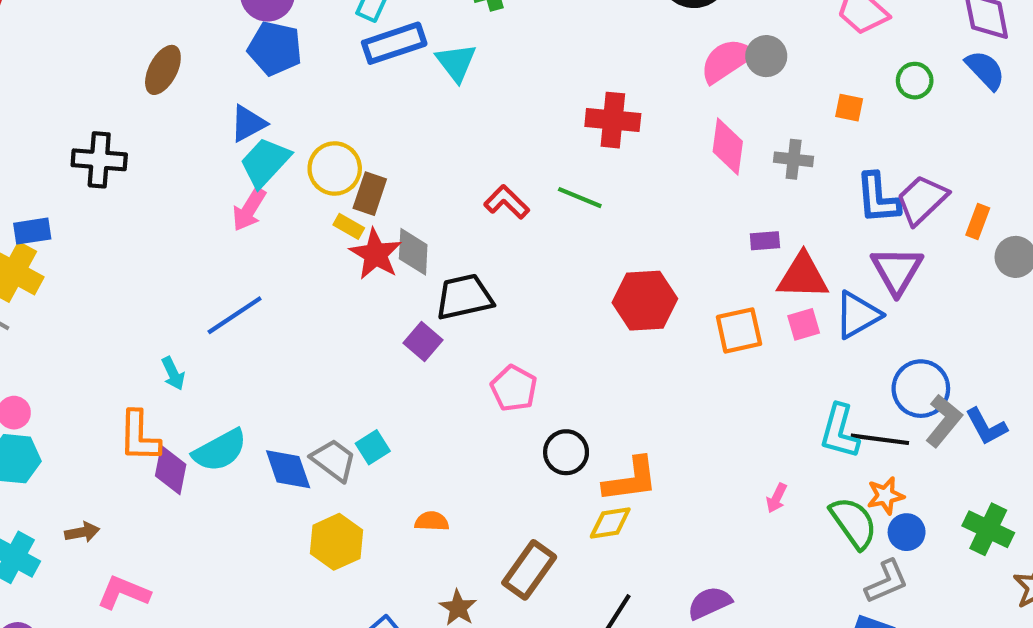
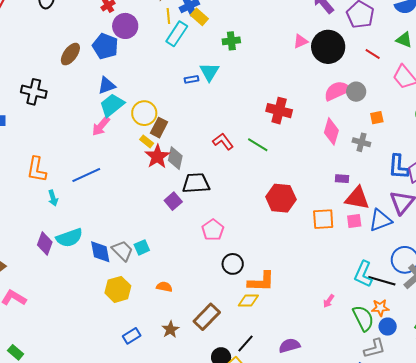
blue rectangle: (394, 43) -> (192, 79), moved, size x0.5
blue pentagon: (275, 48) -> (105, 46), moved
orange square: (849, 108) -> (377, 118), moved, turned -32
orange L-shape: (139, 436) -> (37, 169), moved

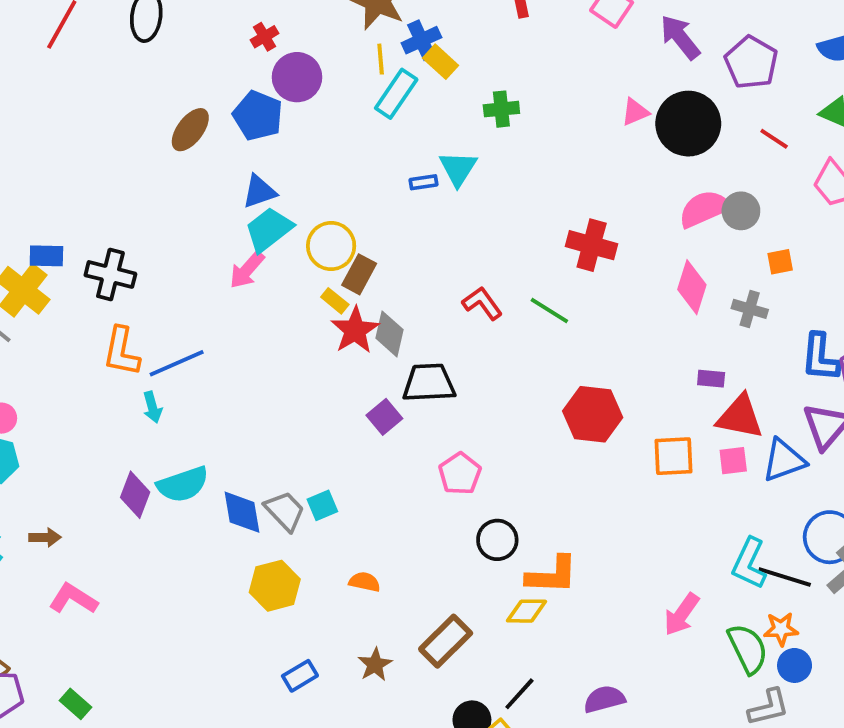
black cross: (34, 92) -> (110, 274), moved
blue line: (86, 175) -> (177, 363), moved
pink arrow: (329, 301) -> (682, 614), size x1.6

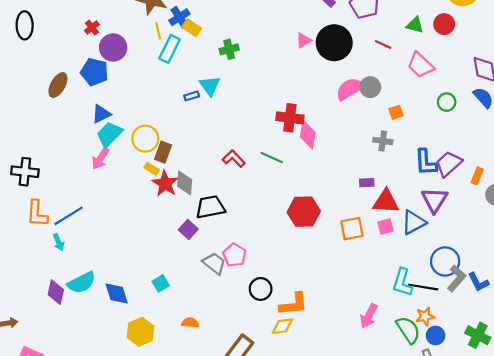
pink diamond: (692, 287) -> (308, 135), moved
gray trapezoid: (285, 511) -> (214, 263), moved

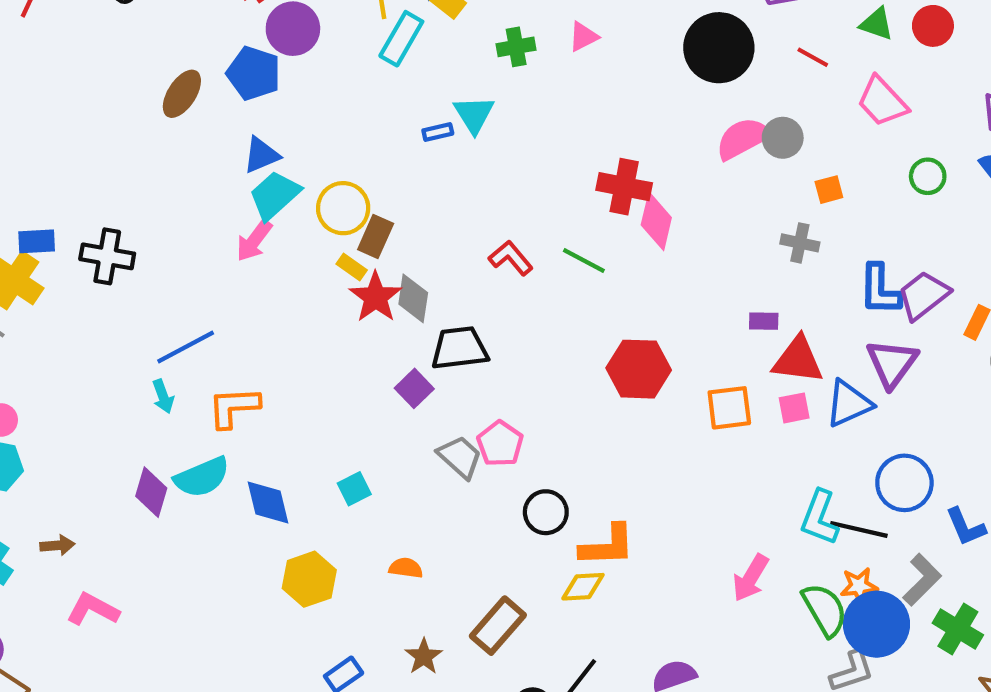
pink triangle: (304, 40) -> (583, 37), moved
orange L-shape: (37, 214) -> (234, 407), moved, turned 80
gray L-shape: (456, 278) -> (922, 580), moved
blue circle: (436, 335) -> (877, 624), size x1.8

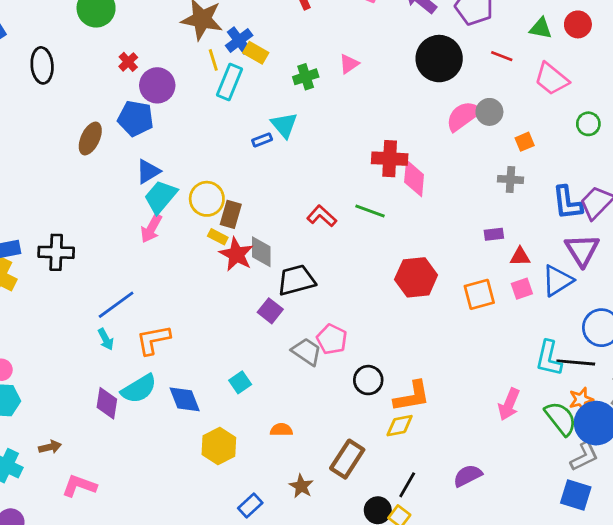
red triangle: (798, 360) -> (520, 257), size x0.6

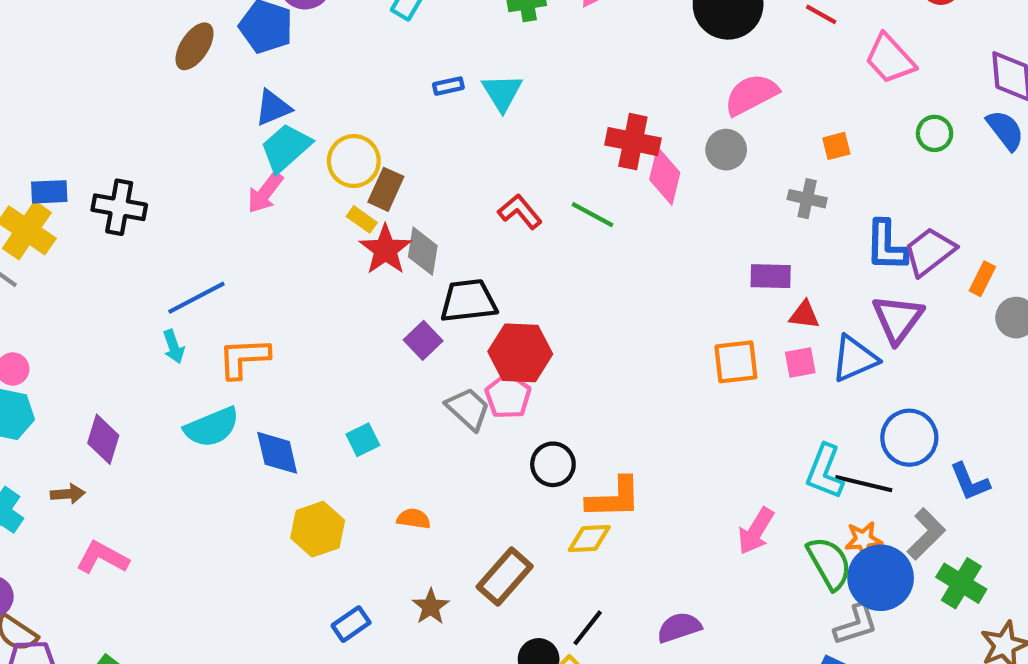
gray circle: (489, 112) -> (726, 150), moved
cyan triangle: (284, 125) -> (502, 92), moved
purple rectangle: (494, 234) -> (771, 276), size x1.4
red hexagon: (416, 277) -> (520, 353), moved
purple diamond: (107, 403) -> (103, 439), moved

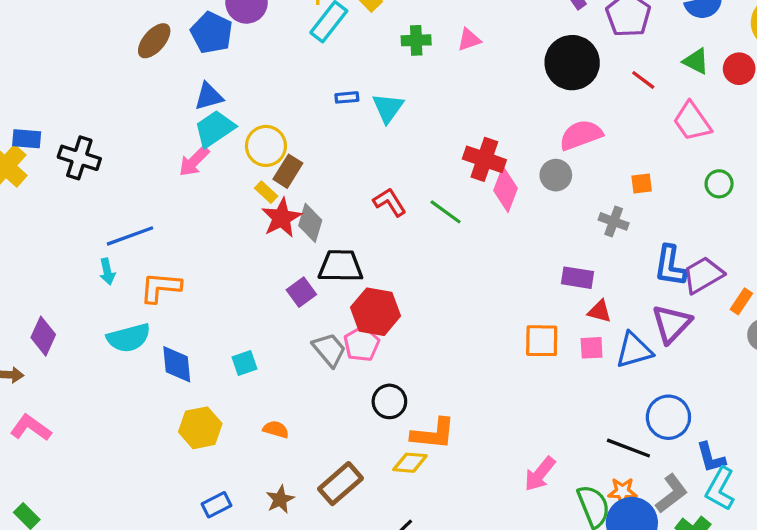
cyan L-shape: (825, 472) -> (720, 489), moved

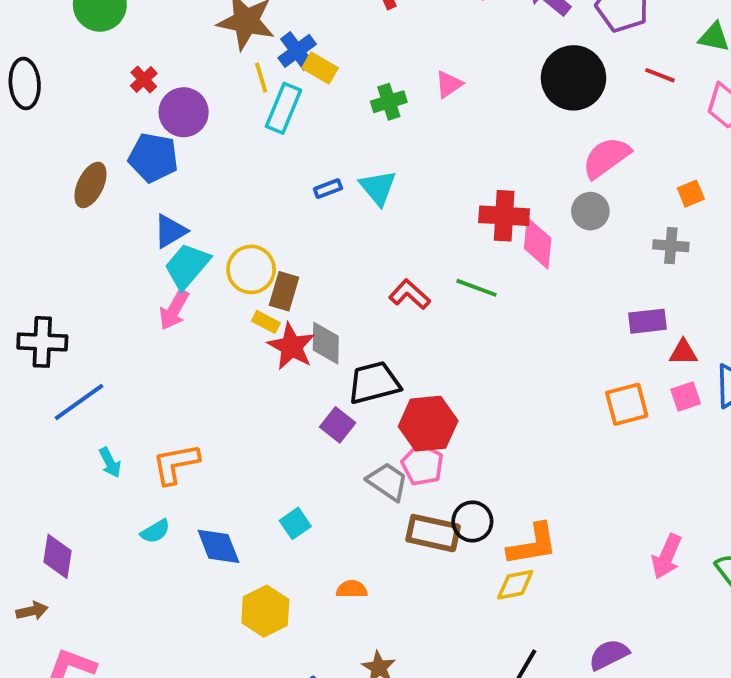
blue line: (130, 236) -> (79, 402), moved
cyan semicircle: (129, 338) -> (155, 531), size x0.6
brown rectangle: (340, 484) -> (433, 533), moved, turned 69

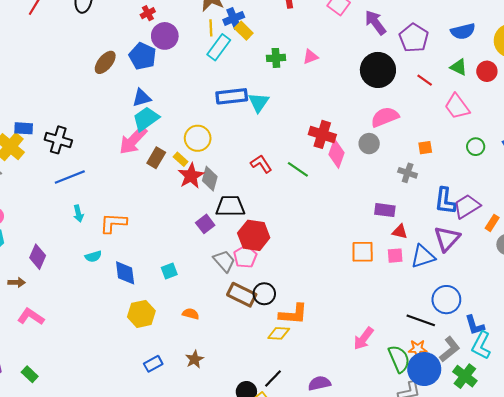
blue rectangle: (328, 189) -> (232, 96), size x2.0
yellow circle: (251, 269) -> (198, 138), moved
brown rectangle: (284, 291) -> (156, 158), moved
pink arrow: (174, 310) -> (133, 140), size x1.4

